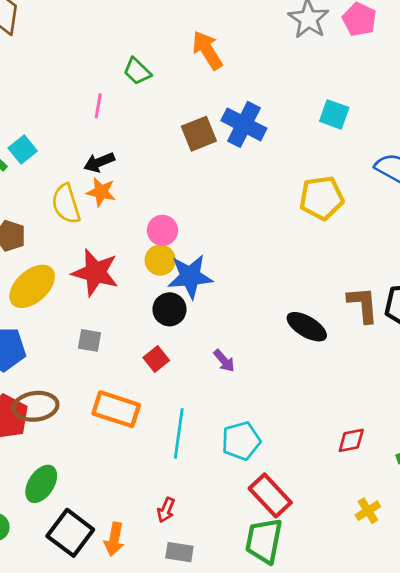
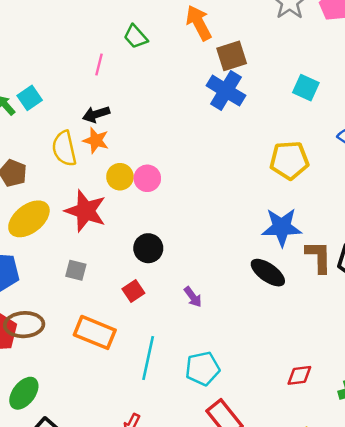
brown square: (199, 134) -> (232, 56), moved
yellow circle: (160, 260) -> (120, 177), moved
blue star: (190, 277) -> (282, 227), moved

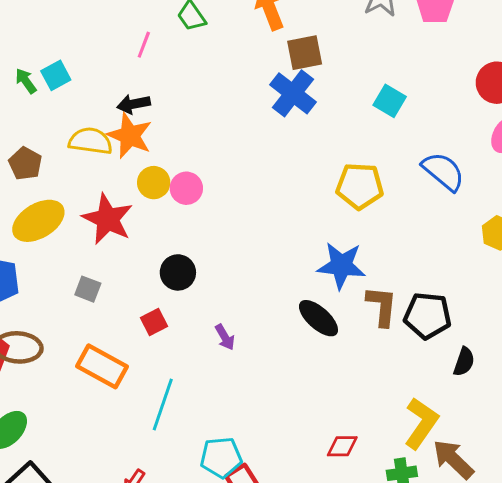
orange star: (96, 140) -> (130, 136), size x1.4
yellow semicircle: (64, 149) -> (90, 141), turned 104
cyan pentagon: (202, 369) -> (221, 457), moved

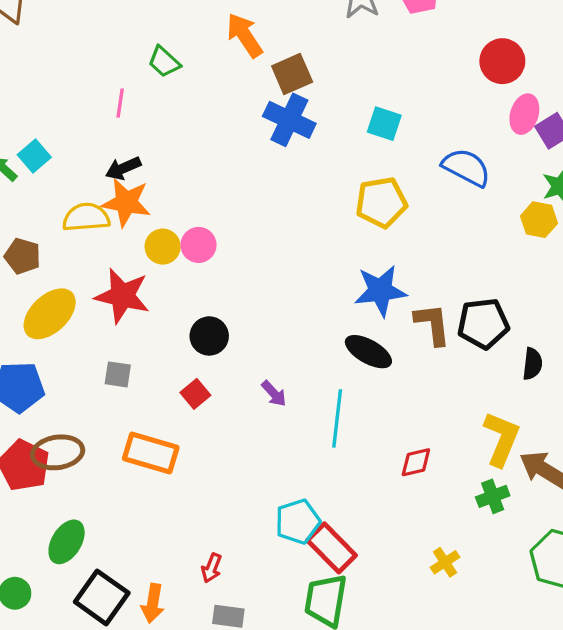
cyan square: (390, 101) -> (384, 124), moved
cyan line: (163, 405) -> (337, 418), moved
red diamond: (342, 446) -> (416, 462), moved

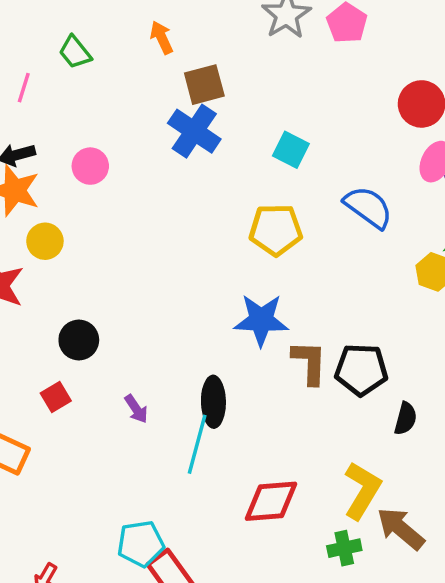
orange arrow: (245, 35) -> (162, 38), size x0.7
pink circle: (199, 245) -> (90, 166), moved
black ellipse: (368, 352) -> (213, 402), moved, turned 51
red diamond: (416, 462) -> (271, 501), size x1.6

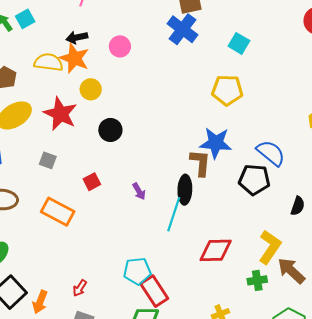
blue semicircle: (368, 207) -> (271, 153), moved
black circle: (79, 340) -> (110, 130), moved
brown L-shape: (309, 363) -> (200, 163), moved
black pentagon: (361, 370) -> (254, 180), moved

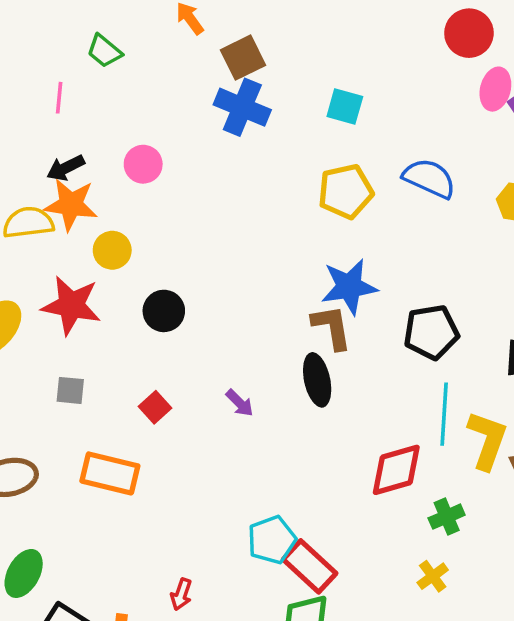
blue semicircle: (271, 153) -> (429, 178), moved
cyan line: (174, 214) -> (444, 414), moved
green cross: (257, 280) -> (447, 517), moved

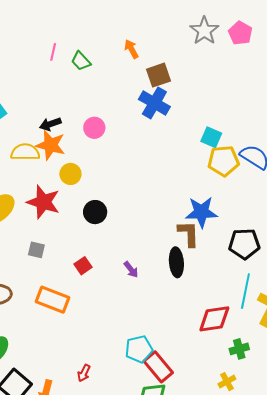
pink line: (59, 98) -> (53, 52), moved
cyan square: (345, 107) -> (211, 137), moved
yellow pentagon: (346, 191) -> (223, 161), moved

